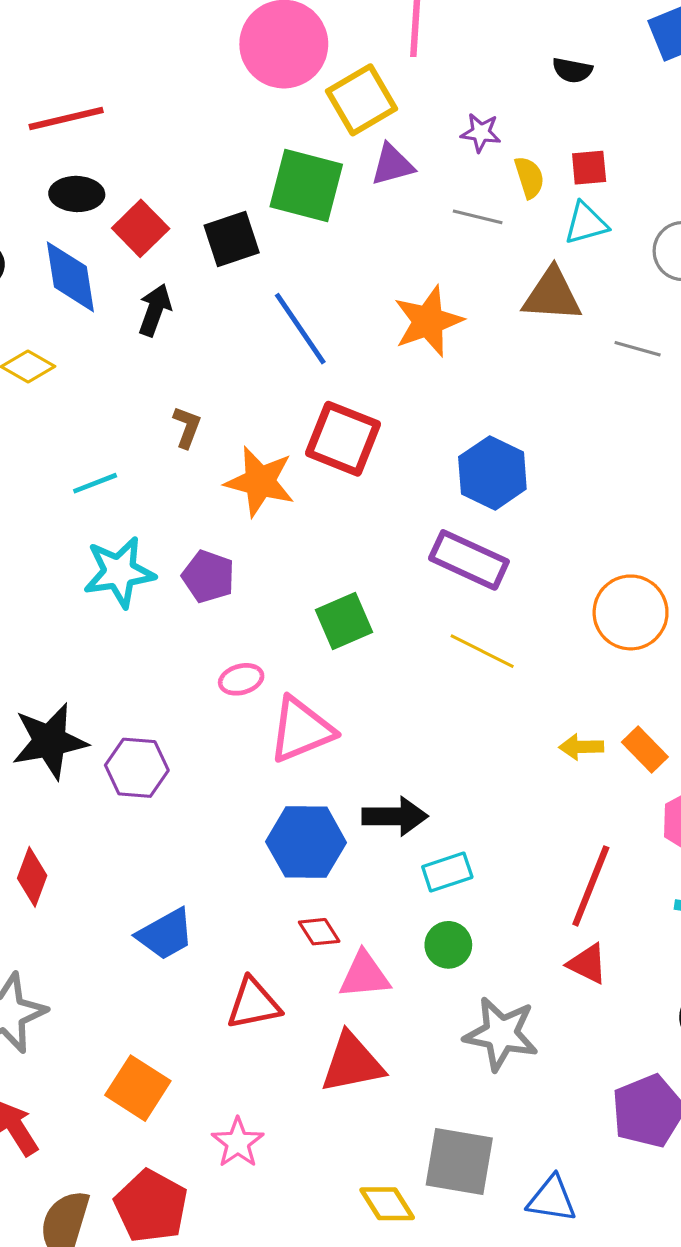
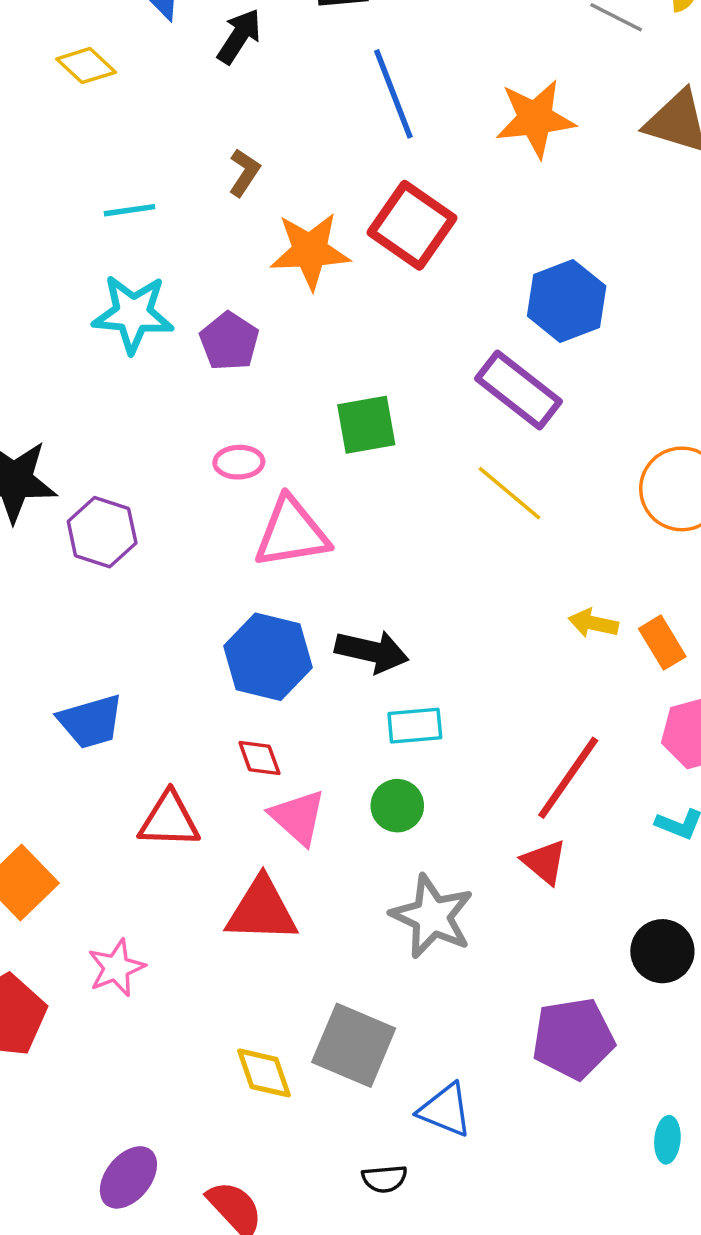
orange star: (260, 482) -> (310, 251), turned -30
pink triangle: (364, 975) -> (298, 817), turned 34

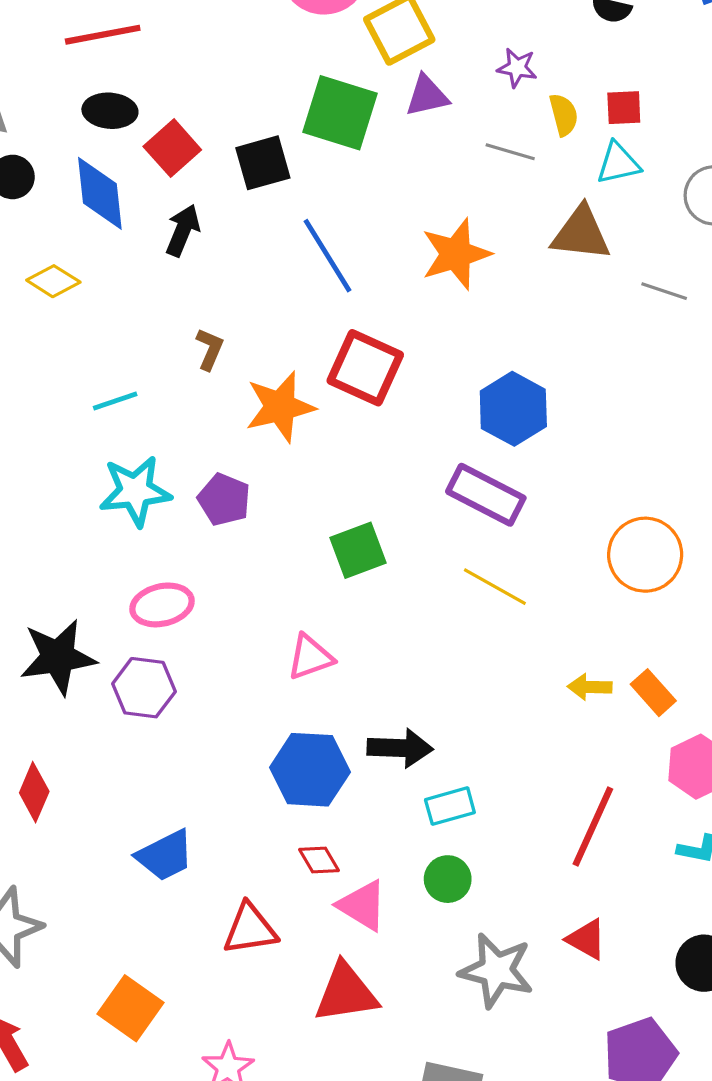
pink ellipse: (239, 462) -> (162, 605), moved, size x1.4
pink triangle: (292, 533) -> (310, 657), size x0.7
red triangle: (544, 862) -> (586, 939), moved

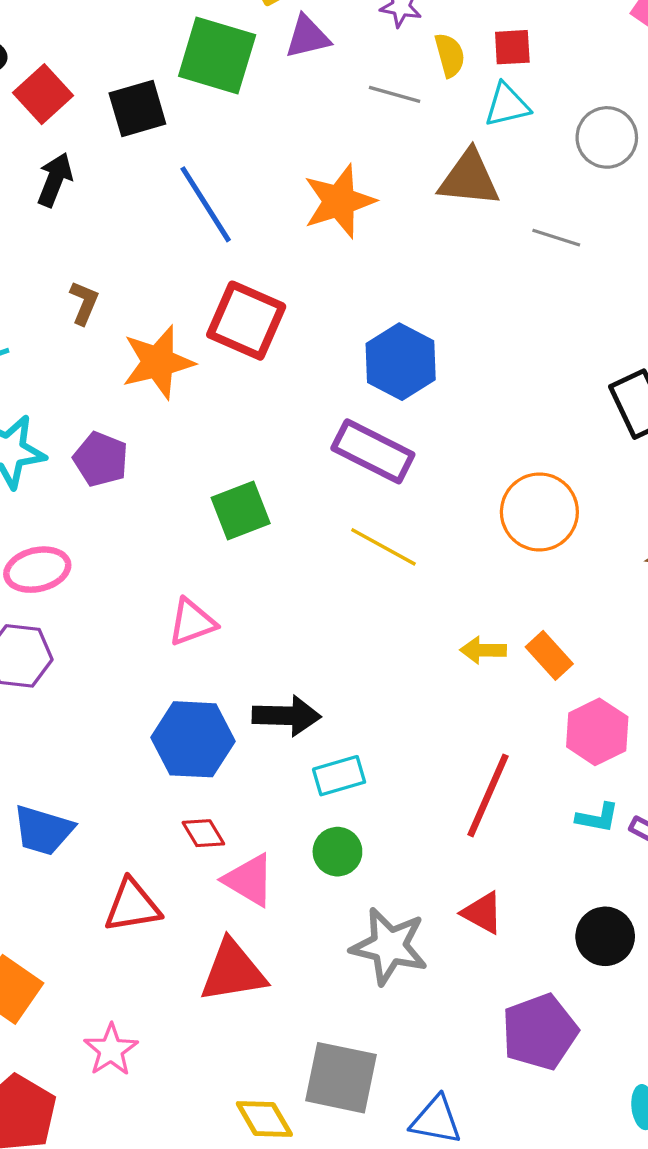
blue trapezoid: (165, 856) -> (43, 830), turned 44

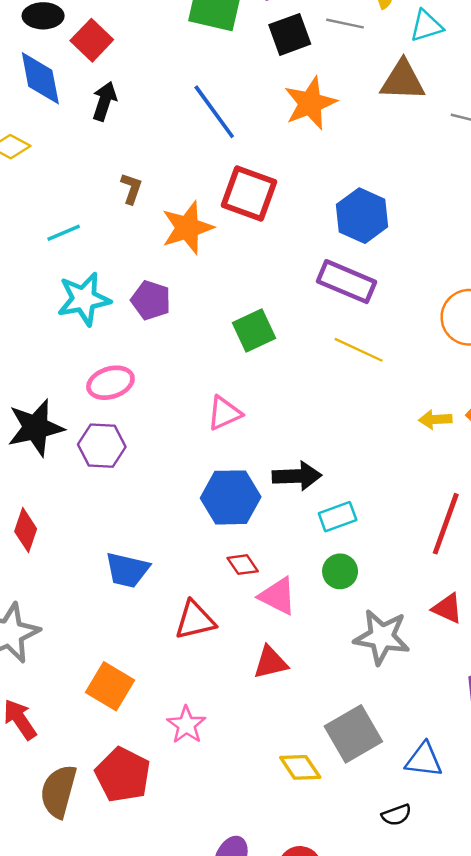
black square: (137, 108) -> (290, 34), moved
red triangle: (233, 971) -> (270, 662), size x0.7
gray square: (341, 1078) -> (353, 734), turned -38

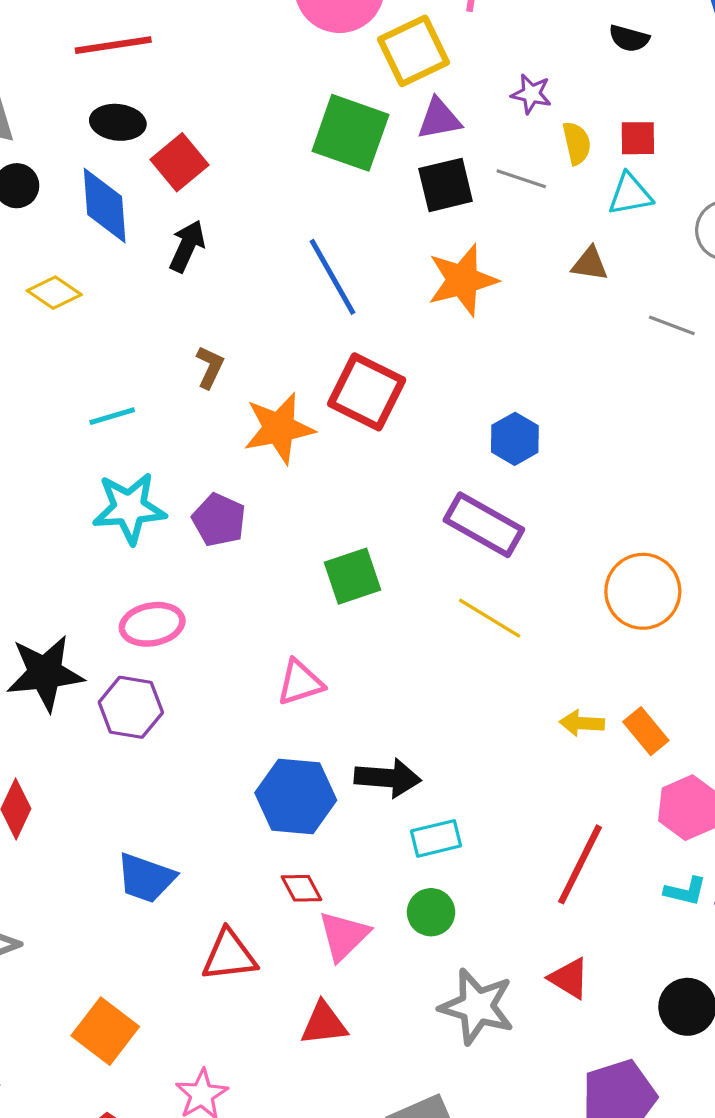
brown triangle: (403, 81) -> (590, 264), size x0.6
blue hexagon: (362, 216) -> (515, 439), size x0.7
pink triangle: (278, 596) -> (344, 936), turned 42

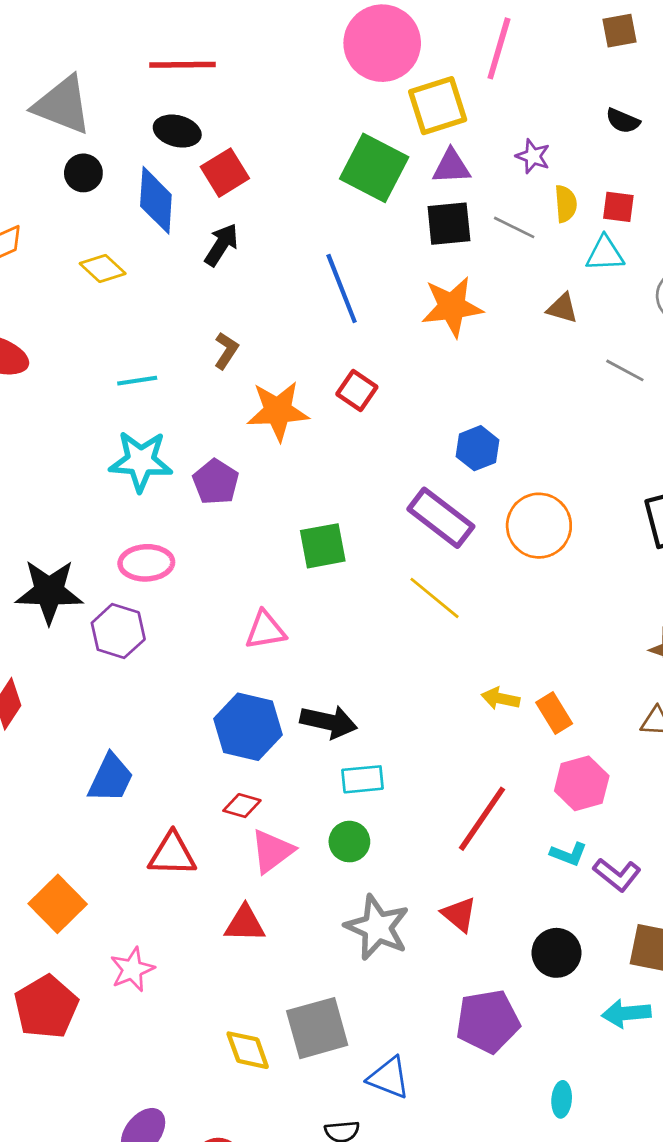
red square: (367, 392) -> (357, 390), size x0.6
orange circle: (643, 591) -> (539, 526), moved
blue trapezoid: (146, 878) -> (111, 778), turned -92
red diamond: (301, 888) -> (242, 806), turned -54

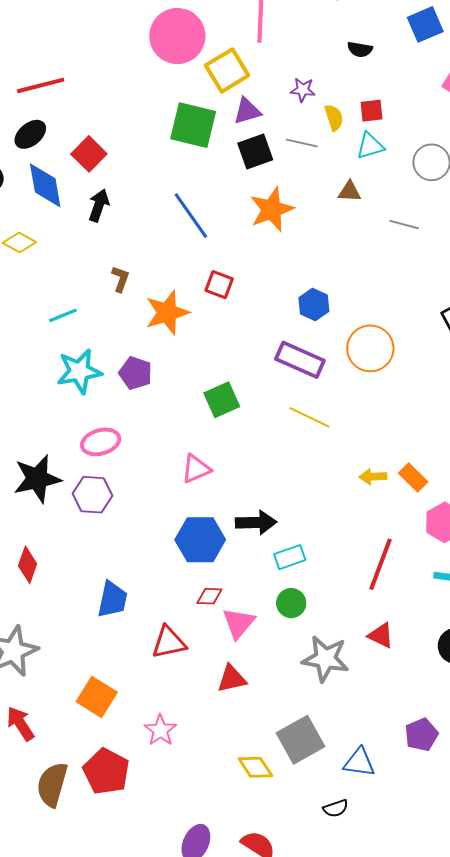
black ellipse: (177, 131) -> (30, 134), moved, turned -40
purple pentagon: (488, 1021) -> (421, 735), moved, size x0.7

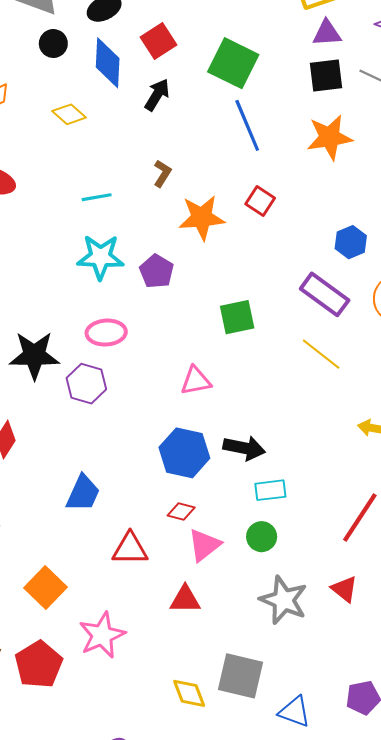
green square: (193, 125) -> (233, 63), moved
pink star: (160, 730) -> (102, 635), size x1.4
gray square: (300, 740) -> (241, 676), turned 30

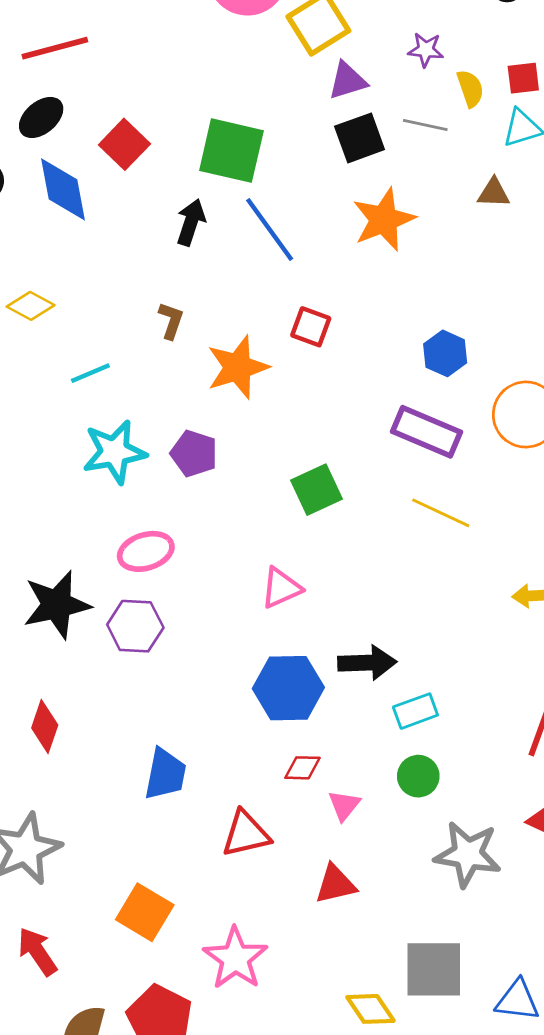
black arrow: (157, 95) -> (191, 222), moved
yellow diamond: (69, 114) -> (31, 306), moved
pink triangle: (204, 545) -> (344, 805), size x0.7

